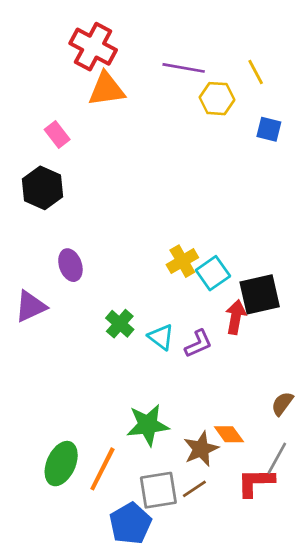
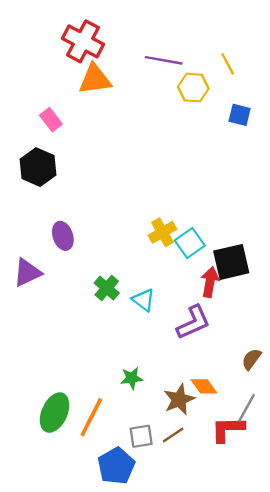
purple L-shape: (198, 344) -> (193, 322), moved, size x1.4
green star: (148, 425) -> (132, 378), size x0.6
gray square: (158, 490) -> (141, 436), size x0.7

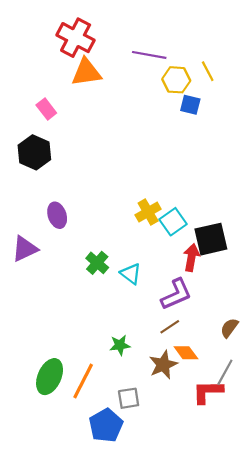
yellow line: (228, 64) -> (208, 71), moved
blue square: (240, 115) -> (190, 105), moved
brown line: (173, 435) -> (170, 327), moved

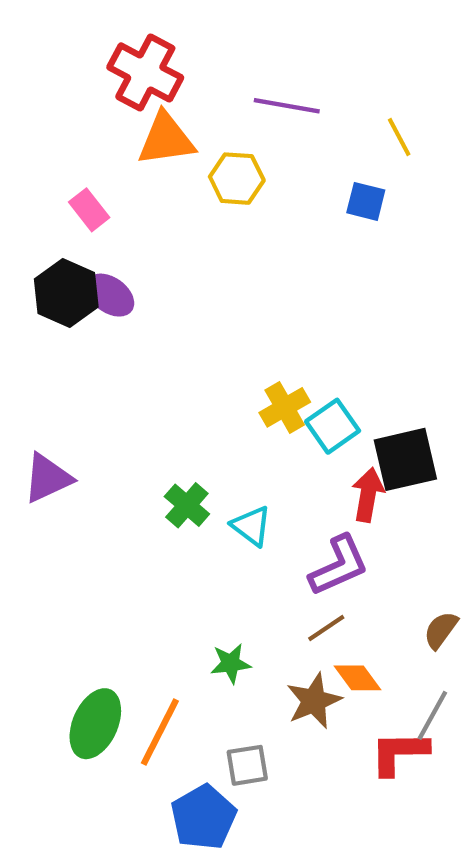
yellow hexagon: (176, 80) -> (237, 179), moved
purple ellipse: (57, 215) -> (110, 295), moved, turned -35

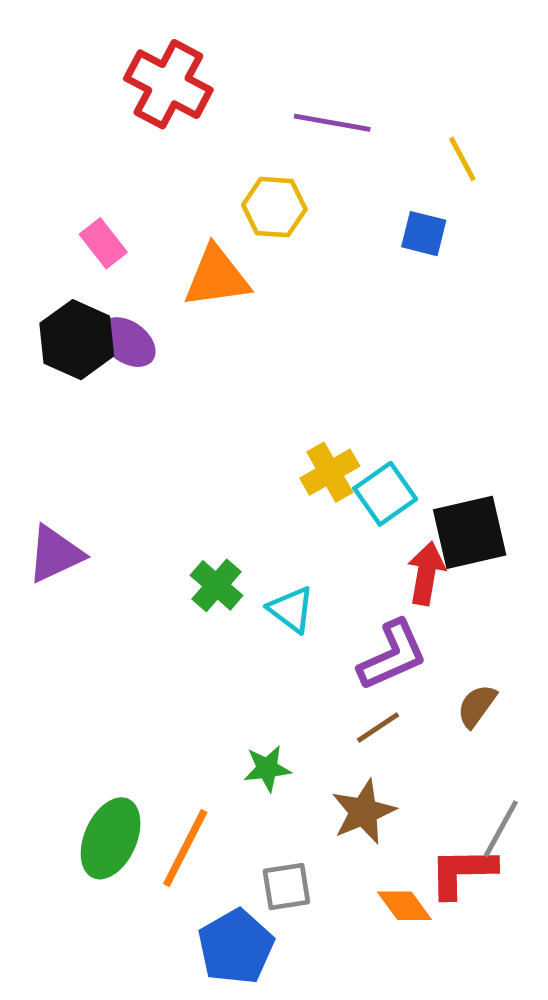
orange triangle: (166, 139) -> (217, 277), moved
brown semicircle: (441, 630) -> (477, 706), moved
orange diamond: (358, 678) -> (404, 906), moved

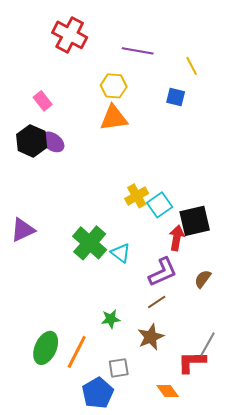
orange triangle: (217, 277) -> (114, 118), moved
green cross: (217, 585) -> (90, 243), size x1.6
brown semicircle: (477, 706) -> (203, 279), moved
orange diamond: (404, 906) -> (168, 391), moved

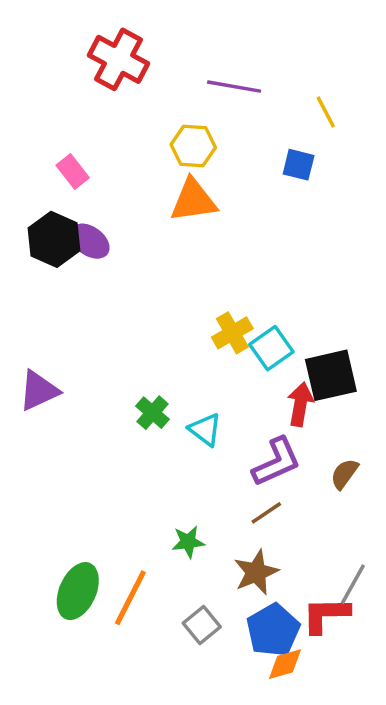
green cross: (90, 243) -> (153, 413), size x0.6
gray square: (119, 368) -> (202, 625), turned -30
orange diamond: (168, 391) -> (285, 664), turned -70
blue pentagon: (98, 393) -> (273, 630), moved

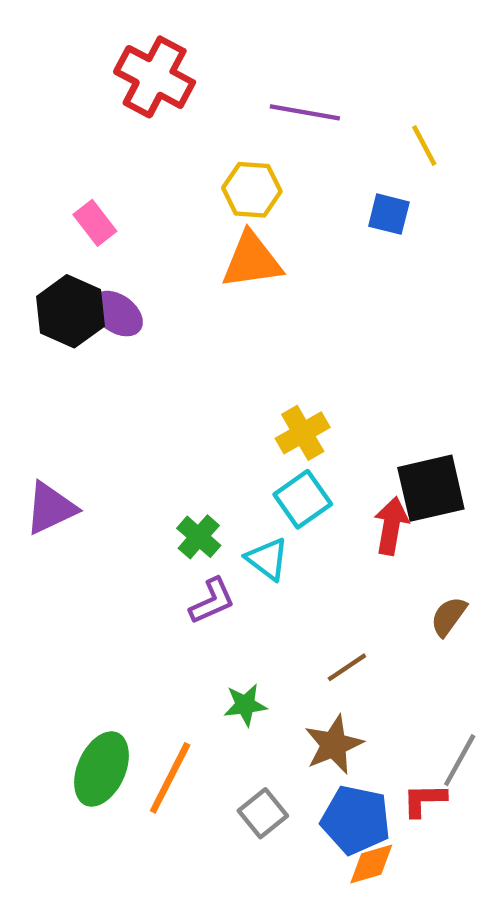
cyan square: (271, 348) -> (303, 499), moved
purple L-shape: (277, 462) -> (212, 601), moved, size x0.7
red L-shape: (326, 615) -> (424, 800), size x0.7
blue pentagon: (273, 630) -> (356, 820), turned -30

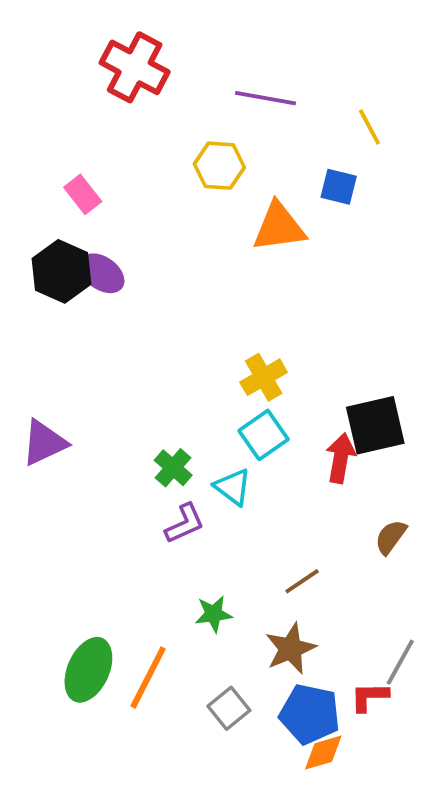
orange triangle: (252, 260) -> (279, 227), moved

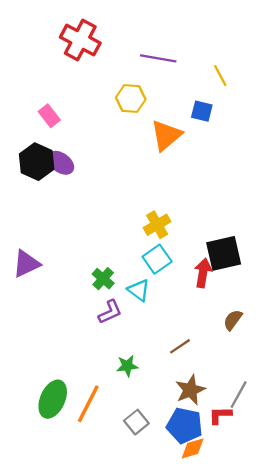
orange triangle: (279, 227) -> (166, 135), turned -32
brown star: (291, 649) -> (190, 390), moved

